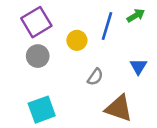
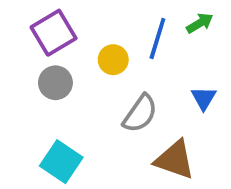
gray semicircle: (95, 77) -> (140, 114), size x1.5
cyan square: (42, 110) -> (61, 162), turned -36

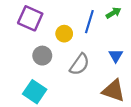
purple square: (54, 33) -> (30, 18), turned -35
gray circle: (55, 83) -> (42, 56), moved
brown triangle: (175, 160) -> (113, 91), moved

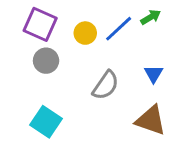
blue line: (89, 22) -> (119, 29), turned 30
yellow circle: (64, 34) -> (85, 33), moved
gray circle: (42, 56) -> (46, 61), moved

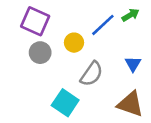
yellow circle: (85, 33) -> (74, 43), moved
cyan square: (46, 122) -> (65, 103), moved

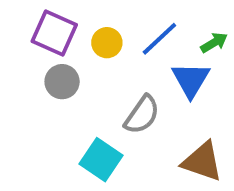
green arrow: (130, 15) -> (214, 43), moved
yellow circle: (74, 43) -> (107, 43), moved
blue triangle: (133, 64) -> (191, 80), moved, size x1.5

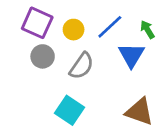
green arrow: (214, 43) -> (148, 30), turned -90
gray semicircle: (142, 115) -> (82, 66), moved

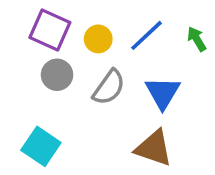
blue triangle: (131, 55) -> (163, 93), moved
cyan square: (69, 110) -> (41, 146), moved
brown triangle: (139, 112) -> (154, 148), moved

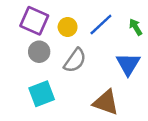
blue triangle: (163, 93) -> (128, 64), moved
cyan square: (41, 146) -> (42, 94), moved, turned 35

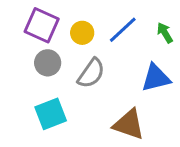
blue triangle: (128, 64) -> (156, 78), turned 45

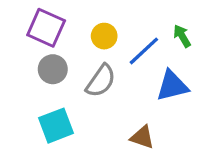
blue line: (123, 30) -> (144, 51), moved
yellow circle: (82, 33) -> (104, 36), moved
brown triangle: (129, 124) -> (142, 137), size x0.7

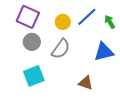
blue line: (144, 51) -> (87, 17), moved

